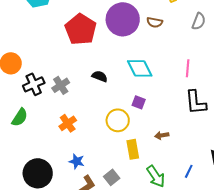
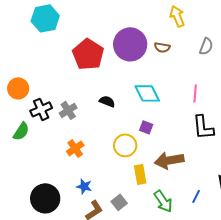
green semicircle: (20, 117) -> (21, 131), moved
brown arrow: (162, 135) -> (169, 160), size x2.0

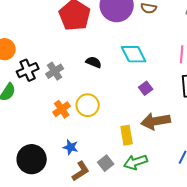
purple square: (146, 127) -> (146, 88), moved, turned 32
yellow circle: (125, 145) -> (88, 105), moved
green arrow: (163, 201) -> (136, 162), moved, turned 105

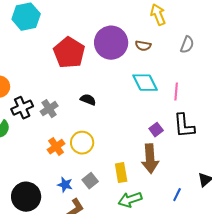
cyan diamond: (134, 54) -> (145, 83), moved
purple square: (146, 88) -> (156, 130), moved
brown arrow: (156, 121) -> (150, 159), turned -84
gray square: (106, 163) -> (90, 181), moved

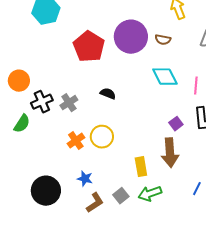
gray square: (90, 181) -> (121, 196), moved

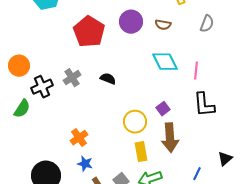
purple circle: (131, 37) -> (131, 22), size x0.7
gray cross: (69, 103) -> (72, 78), moved
purple square: (176, 124) -> (163, 109), moved
yellow circle: (102, 137) -> (135, 122), moved
orange cross: (76, 141) -> (79, 138), moved

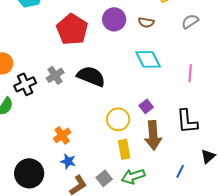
gray semicircle: (207, 24) -> (190, 21), turned -144
pink line: (196, 71) -> (190, 73), moved
black semicircle: (108, 79) -> (91, 76), size x1.8
black L-shape: (204, 105) -> (187, 121), moved

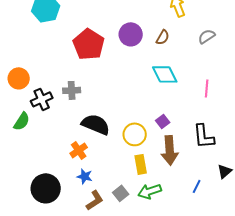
brown semicircle: (146, 22) -> (163, 37), turned -70
gray cross: (55, 75) -> (72, 90), turned 30
black semicircle: (91, 76) -> (96, 124), moved

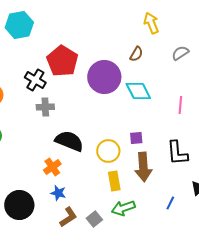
purple circle: (131, 34) -> (104, 77), moved, size x1.4
black cross: (42, 99) -> (35, 80), moved, turned -35
purple square: (163, 121) -> (136, 138), turned 32
gray square: (121, 193) -> (94, 219), moved

